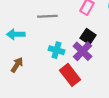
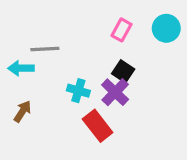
gray line: (47, 16) -> (45, 49), moved

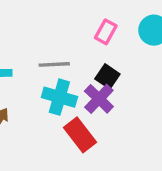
gray line: (45, 49) -> (54, 64), moved
cyan cross: (78, 91) -> (59, 97), size x1.4

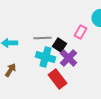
pink rectangle: (106, 32) -> (80, 32), moved
black square: (107, 76) -> (60, 45), moved

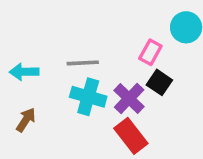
black square: (60, 45) -> (159, 82), moved
red rectangle: (58, 79) -> (131, 136), moved

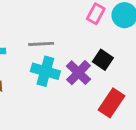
pink rectangle: (150, 52) -> (96, 14), moved
red rectangle: (131, 136) -> (112, 103), moved, turned 72

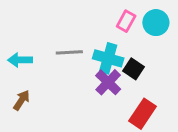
cyan cross: (45, 71) -> (108, 58), moved

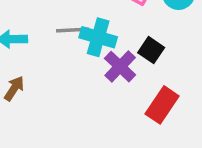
cyan cross: (108, 58) -> (98, 37), moved

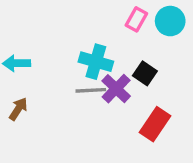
gray line: (73, 30) -> (91, 90), moved

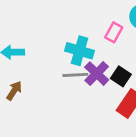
pink rectangle: (136, 19) -> (114, 32), moved
black square: (145, 73) -> (121, 76), moved

